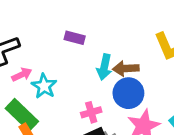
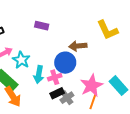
cyan arrow: (104, 67) -> (39, 75), moved
blue circle: (128, 93) -> (65, 63), moved

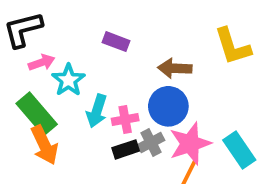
purple rectangle: (42, 26) -> (116, 42), moved
blue circle: (65, 63) -> (168, 106), moved
gray cross: (67, 98) -> (151, 143), moved

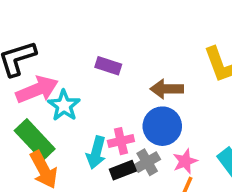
pink arrow: (42, 63) -> (37, 90), size x1.6
cyan arrow: (97, 111) -> (96, 152), moved
pink star: (190, 144) -> (185, 161), size x0.6

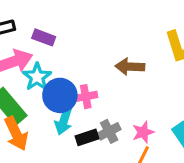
purple rectangle: (108, 66) -> (44, 37), moved
blue circle: (162, 126) -> (60, 95), moved
pink cross: (121, 141) -> (86, 97), moved

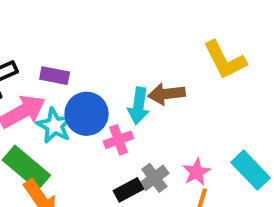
blue circle: (60, 95) -> (87, 114), moved
cyan arrow: (64, 120) -> (139, 106), moved

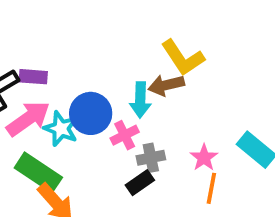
yellow L-shape: (225, 60) -> (183, 58), moved
purple rectangle: (55, 76) -> (33, 77), moved
gray cross: (154, 178) -> (151, 158), moved, turned 32

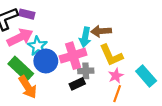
yellow L-shape: (183, 58) -> (111, 55), moved
blue circle: (91, 113) -> (46, 61), moved
pink cross: (125, 135) -> (73, 56), size x1.6

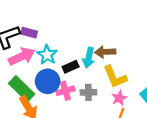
cyan star: (38, 46) -> (47, 55), moved
pink cross: (73, 56) -> (65, 91), moved, size x0.7
black rectangle: (77, 84) -> (71, 67), moved

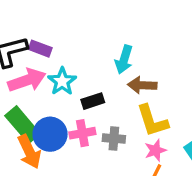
cyan arrow: (89, 58) -> (124, 60), moved
blue circle: (48, 81) -> (50, 134), moved

